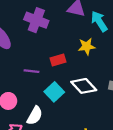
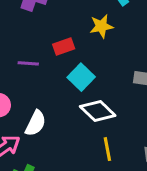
white diamond: (84, 86) -> (98, 111), moved
cyan square: (54, 92) -> (81, 77), moved

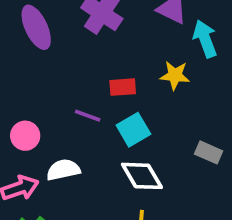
purple line: (28, 63) -> (88, 116), moved
white semicircle: (36, 123) -> (63, 170), turned -144

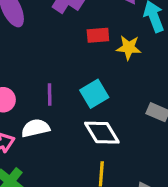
red rectangle: (123, 87) -> (98, 35), moved
purple line: (88, 116) -> (50, 94), moved, turned 70

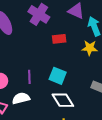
yellow star: (129, 48) -> (90, 48), moved
cyan square: (94, 94) -> (58, 76), turned -36

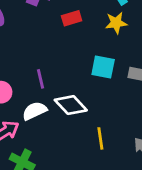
cyan square: (58, 76) -> (103, 67), moved
white diamond: (63, 100) -> (71, 105), moved

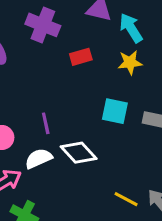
yellow line: (100, 138) -> (126, 199), moved, turned -55

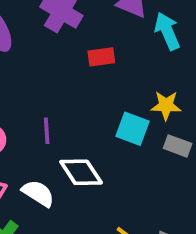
yellow star: (130, 62) -> (166, 105), moved
white semicircle: (39, 159) -> (38, 193), moved, turned 48

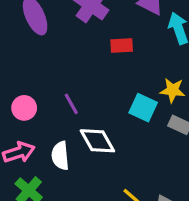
purple line: (47, 131) -> (71, 104), turned -30
white semicircle: (38, 193) -> (60, 156), turned -132

